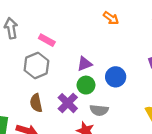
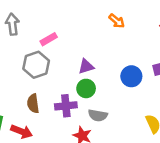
pink rectangle: (47, 40) -> (49, 39), turned -63
blue circle: (116, 77) -> (131, 76), moved
purple cross: (68, 103) -> (66, 106), turned 36

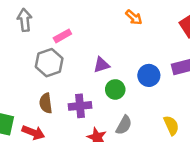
green circle: (86, 88) -> (115, 89), moved
gray semicircle: (98, 115) -> (124, 125), moved, turned -72

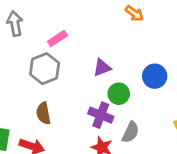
purple cross: (80, 106) -> (101, 115), moved, turned 30

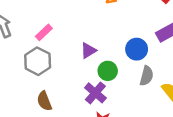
purple cross: (101, 115) -> (95, 93), turned 30
gray semicircle: (131, 132) -> (147, 76), moved

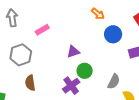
blue circle: (137, 49) -> (113, 34), moved
gray hexagon: (38, 61) -> (21, 55), moved

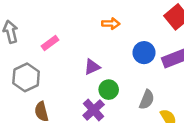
orange arrow: (98, 14) -> (111, 24), moved, turned -32
blue circle: (113, 34) -> (144, 53), moved

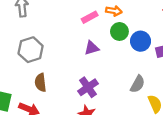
pink rectangle: (50, 43) -> (90, 17), moved
green circle: (109, 90) -> (119, 31), moved

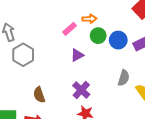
gray hexagon: (31, 50) -> (23, 55), moved

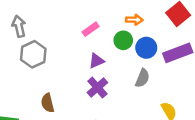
orange arrow: (89, 19) -> (134, 20), moved
gray semicircle: (124, 78) -> (142, 78), moved
purple cross: (81, 90) -> (97, 87), moved

